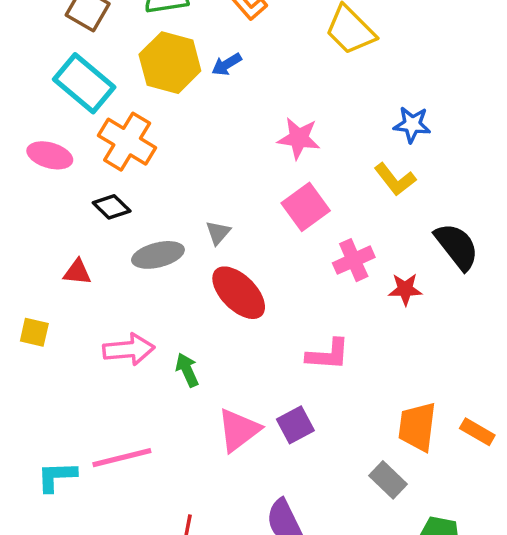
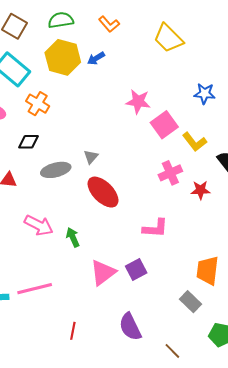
orange cross: (127, 142) -> (38, 104), size x0.7
yellow L-shape: (395, 179) -> (194, 142), moved
black diamond: (112, 207) -> (29, 142), turned -45
pink square: (306, 207) -> (164, 125), moved
pink arrow: (129, 349) -> (39, 225), turned 32

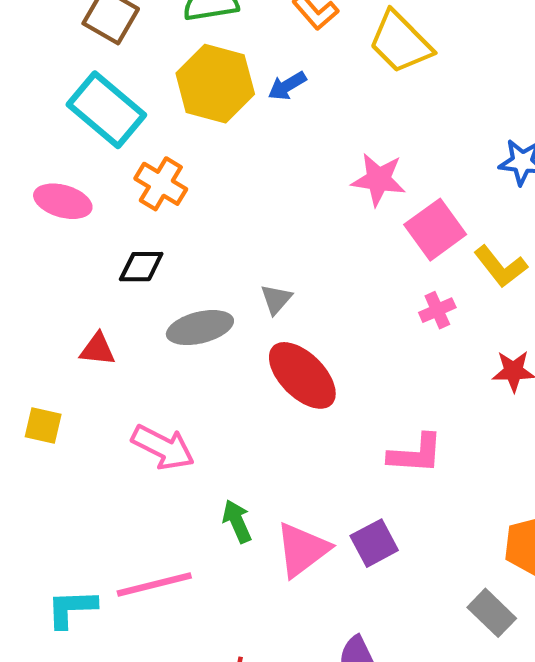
yellow trapezoid: (168, 38) -> (400, 42), moved
pink cross: (170, 173) -> (437, 310), moved, size x0.7
green arrow: (73, 237) -> (237, 521), moved

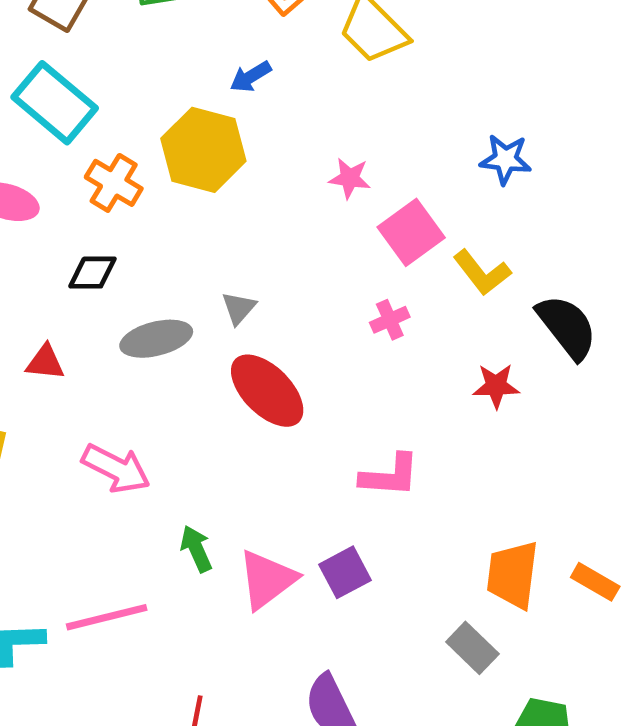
yellow hexagon: (215, 84) -> (203, 150), moved
pink star: (379, 179) -> (350, 178), size x0.7
pink cross: (437, 310) -> (390, 320), moved

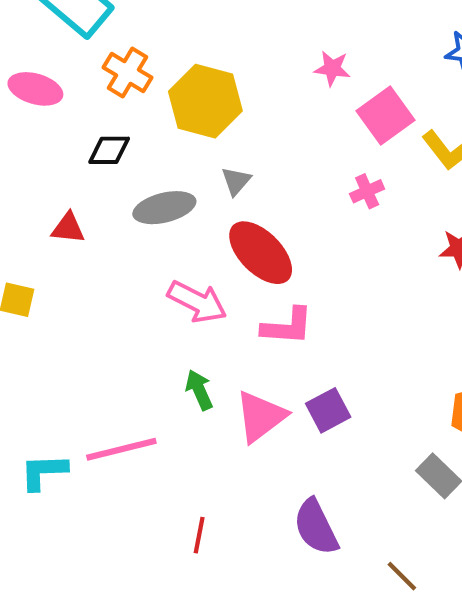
yellow hexagon: (203, 150) -> (205, 101), moved
pink arrow: (116, 468) -> (197, 302), moved
pink L-shape: (390, 476) -> (287, 326), moved

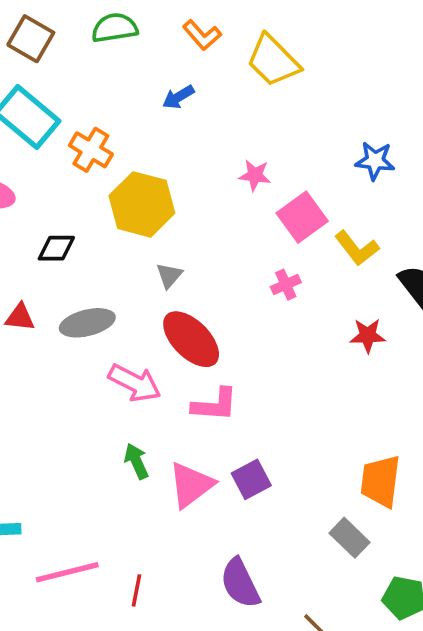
orange cross: (128, 73) -> (91, 150), moved
gray ellipse: (164, 208) -> (87, 323), moved
pink line: (121, 449) -> (67, 572), moved

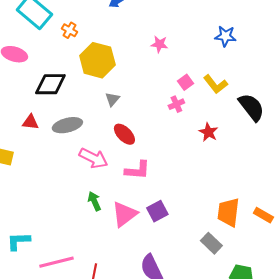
orange cross: (91, 150) -> (69, 30), size x0.7
pink square: (302, 217) -> (185, 82), moved, size x0.6
black diamond: (56, 248) -> (50, 84), size x1.5
red star: (368, 336) -> (208, 132), moved, turned 30
red ellipse: (191, 339) -> (124, 134), size x0.7

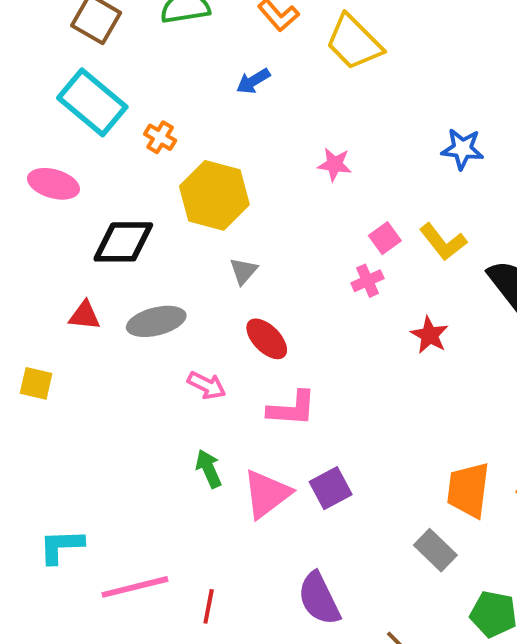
pink arrow: (93, 158) -> (207, 385), size x0.7

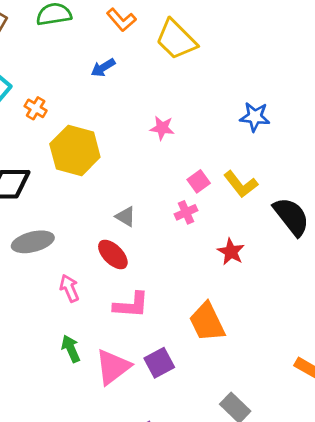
gray triangle: (243, 271) -> (126, 217), moved, turned -40
pink arrow: (207, 385) -> (69, 288), turned -140
orange trapezoid: (468, 490) -> (207, 322), moved, turned -33

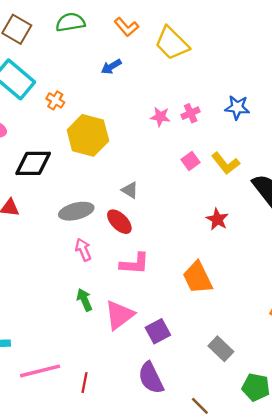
pink cross: (186, 212) -> (191, 113), moved
gray ellipse: (33, 242) -> (76, 211), moved
purple square: (159, 363) -> (158, 331), moved

